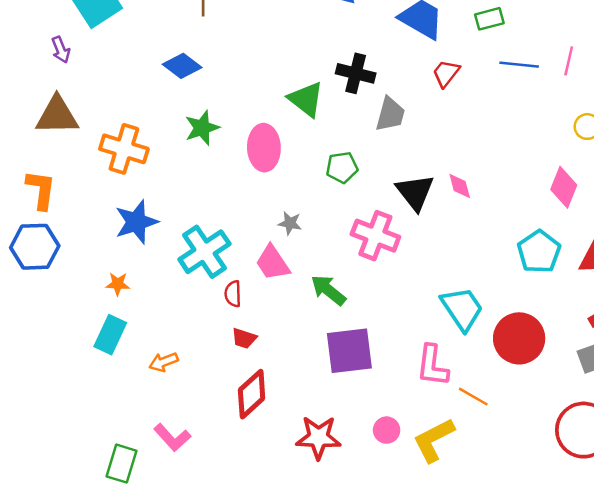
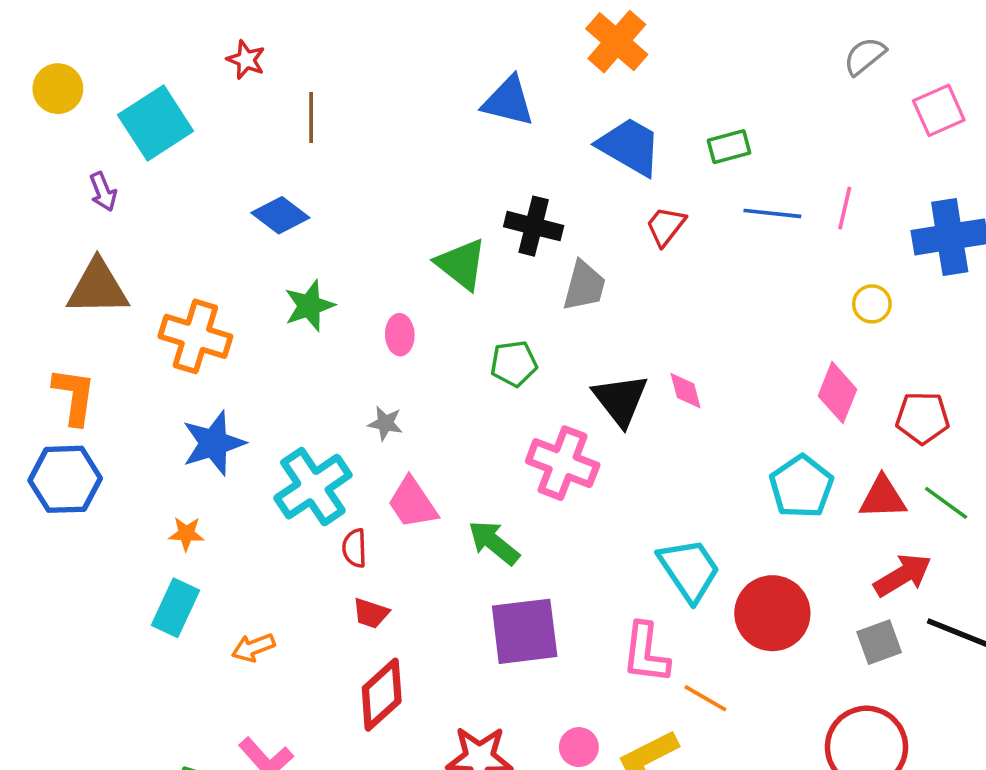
pink ellipse: (264, 148) -> (400, 335), size x0.6
gray star: (290, 223) -> (385, 423), moved

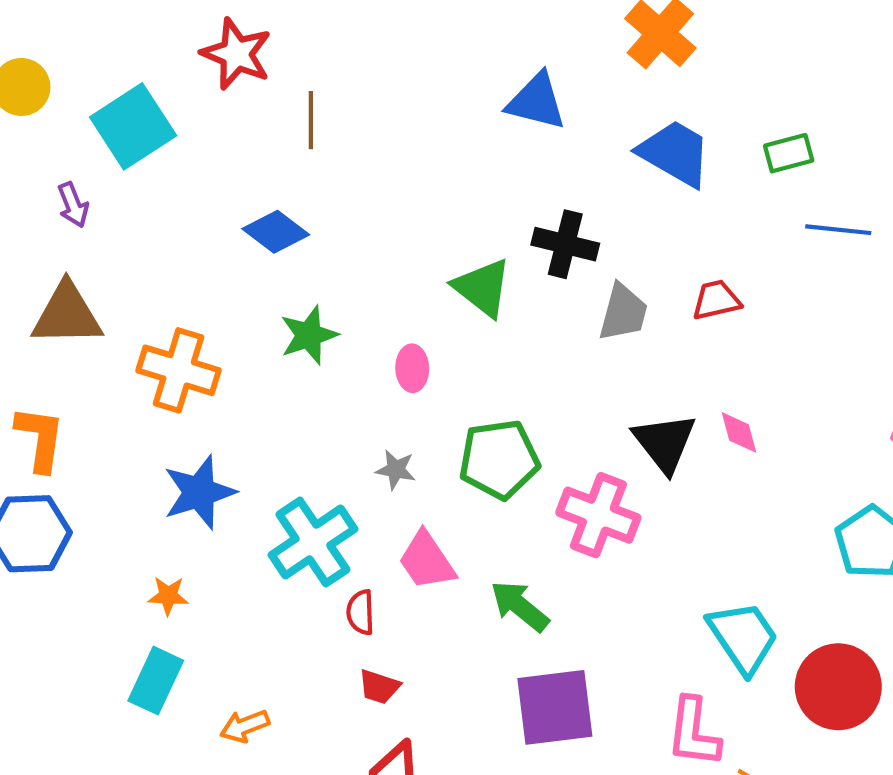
red star: (246, 60) -> (236, 54), size x1.6
red trapezoid: (666, 226) -> (716, 300), moved, turned 39
green pentagon: (514, 364) -> (499, 459), moved, size x1.5

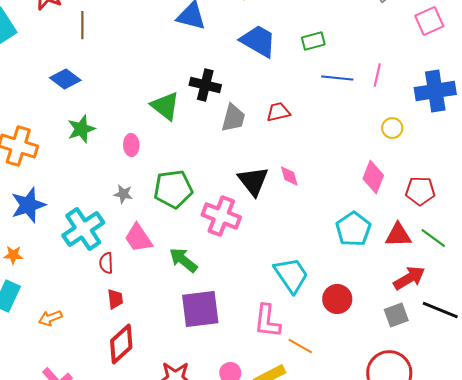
red trapezoid: (379, 687) -> (115, 299), turned -115
red circle: (838, 687) -> (337, 299), size x0.7

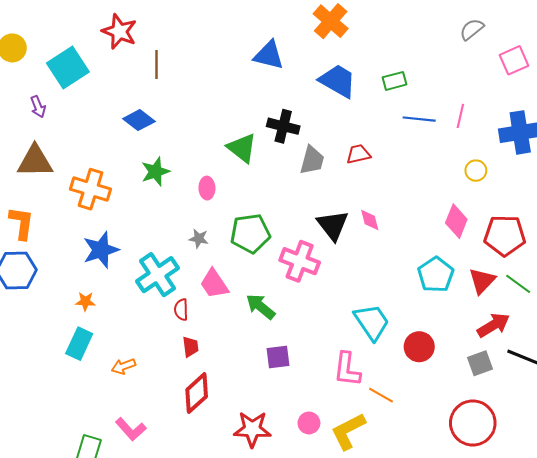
red pentagon: (420, 191) -> (505, 235), size x1.4
red triangle: (398, 235) -> (482, 281), turned -44
purple square: (200, 309) -> (278, 357), size x0.6

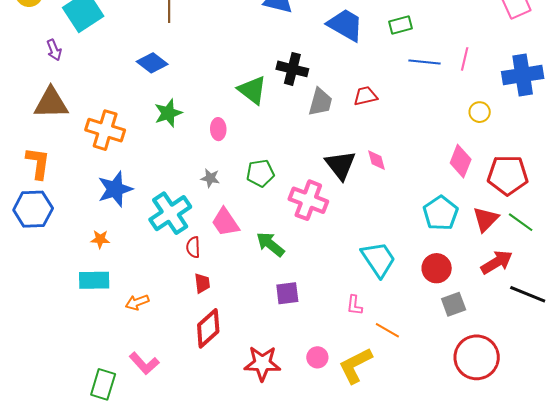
green pentagon: (250, 233) -> (260, 173), size x0.7
cyan rectangle: (79, 344) -> (94, 280), turned 64
red circle: (419, 347) -> (437, 268), moved
gray square: (480, 363) -> (454, 304), moved
pink L-shape: (347, 369) -> (354, 305), size x0.6

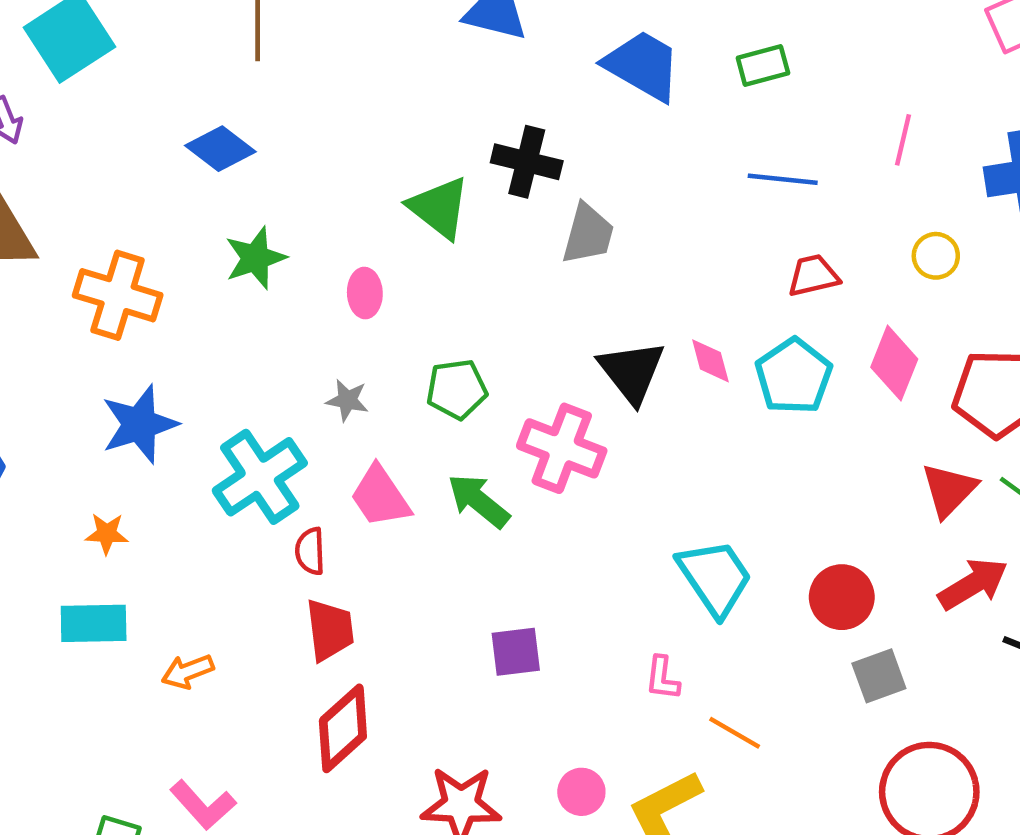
blue line: (425, 62) -> (783, 179), moved
red trapezoid: (365, 96) -> (813, 276), moved
cyan pentagon: (441, 213) -> (794, 376), moved
green arrow: (270, 244) -> (479, 501), moved
red trapezoid: (202, 283) -> (330, 630), size x1.4

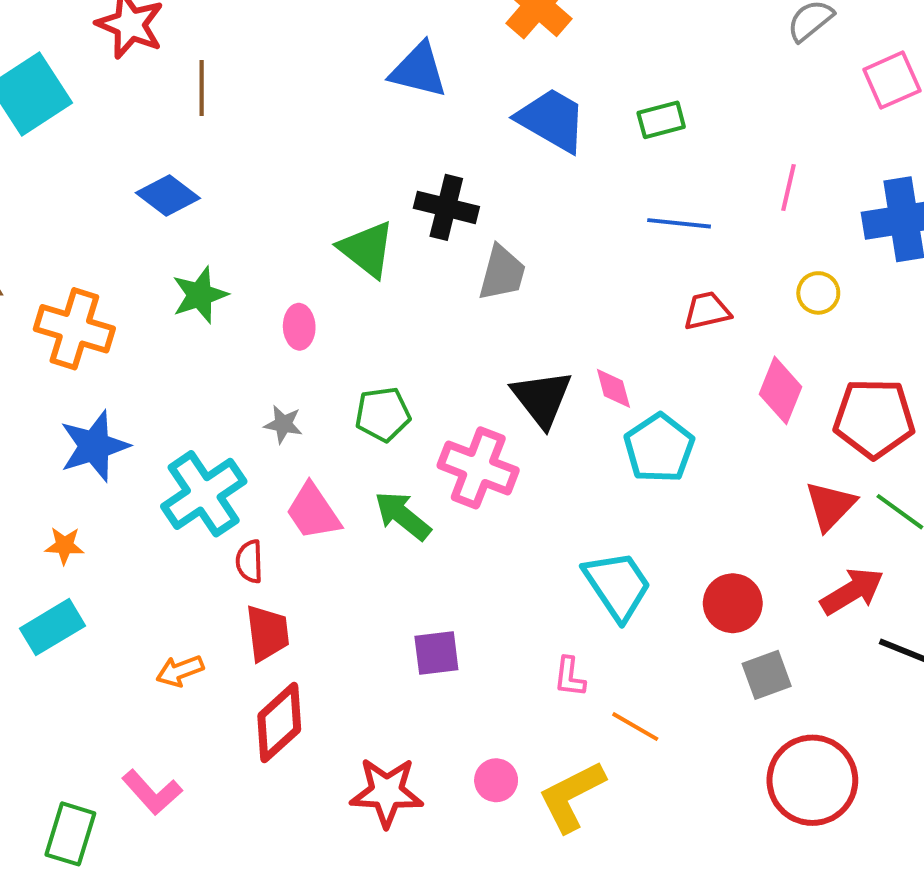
cyan pentagon: (794, 376) -> (659, 448), moved
cyan rectangle: (94, 623) -> (53, 627), turned -30
orange arrow: (188, 672) -> (180, 671), moved

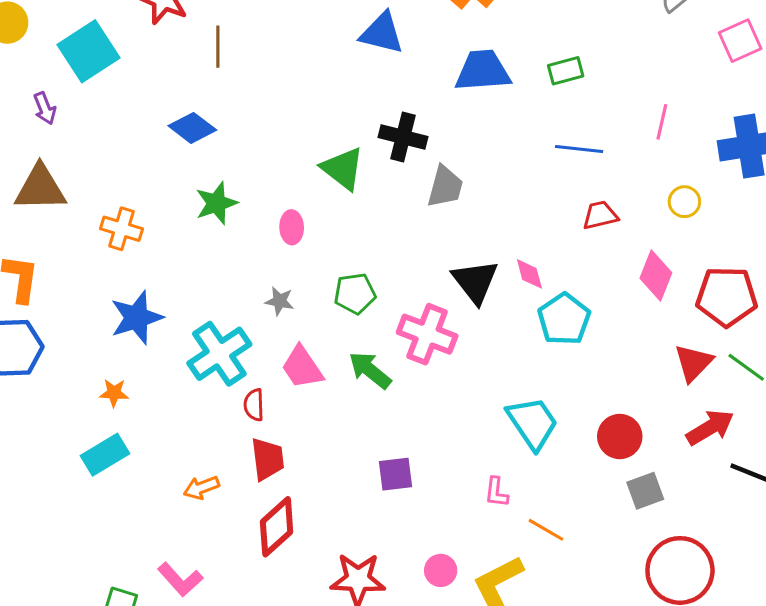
blue trapezoid: (552, 120) -> (483, 71), turned -34
orange cross: (74, 329) -> (122, 229), size x0.7

